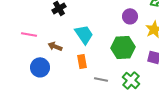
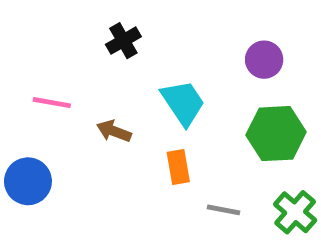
purple circle: (130, 16) -> (264, 60), moved
blue circle: (40, 67) -> (28, 181), moved

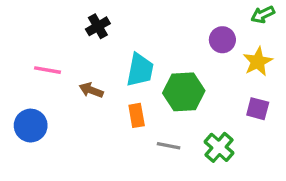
purple circle: (264, 60) -> (222, 40), moved
cyan trapezoid: (183, 103) -> (140, 70), turned 45
green hexagon: (276, 134) -> (184, 92), moved

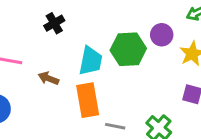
green hexagon: (184, 92) -> (128, 49), moved
orange rectangle: (137, 115) -> (88, 100), size x1.6

